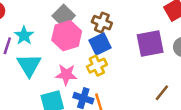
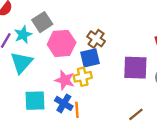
gray square: (64, 16) -> (42, 22), moved
pink star: (66, 75) -> (65, 80), moved

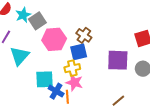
cyan star: (23, 35) -> (23, 15), moved
pink star: (65, 80) -> (74, 83), moved
cyan square: (35, 101) -> (45, 79), moved

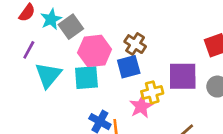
yellow cross: (72, 68) -> (152, 92), moved
cyan square: (45, 79) -> (86, 78), moved
pink star: (74, 83) -> (141, 106), moved, turned 30

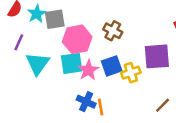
gray square: (71, 27) -> (55, 19), turned 30
blue square: (129, 67) -> (112, 66), moved
pink star: (141, 106) -> (88, 70), moved

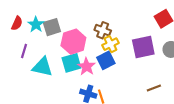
cyan triangle: (38, 64) -> (42, 67), turned -45
yellow cross: (131, 73) -> (110, 44), moved
brown line: (163, 105) -> (154, 88), turned 32

